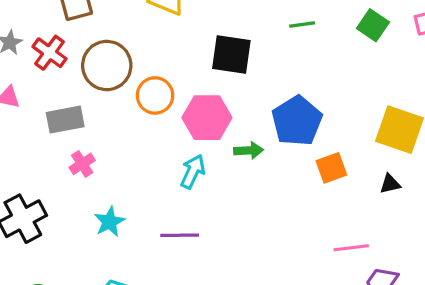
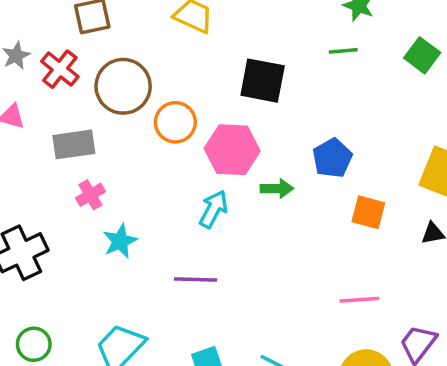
blue pentagon: (297, 121) -> (332, 158), size x0.7
orange square: (331, 168) -> (368, 212), turned 32
cyan star: (110, 222) -> (120, 241), moved
pink line: (351, 248) -> (359, 300), moved

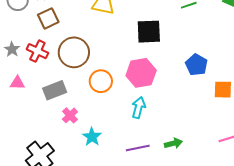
orange circle: (175, 122) -> (101, 81), moved
green arrow: (277, 189) -> (173, 143), moved

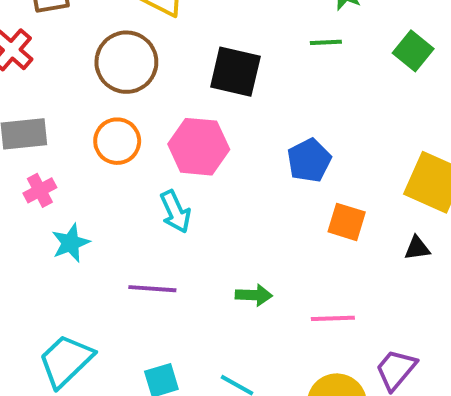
brown circle: (74, 52) -> (126, 62), moved
cyan arrow: (139, 108) -> (175, 212), turned 125
green arrow: (173, 143) -> (254, 295), moved

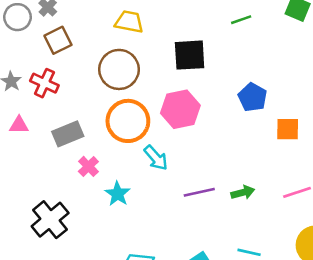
orange circle: (117, 141) -> (128, 121), size x1.4
cyan arrow: (175, 212) -> (156, 158), moved
purple line: (152, 289) -> (199, 192), moved

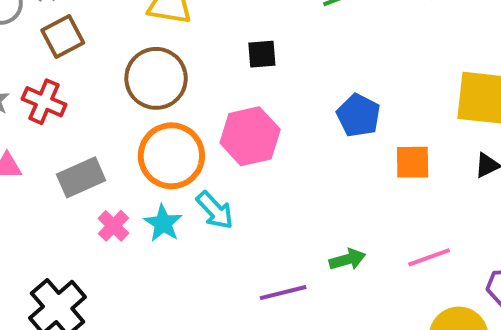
black square: (190, 55) -> (262, 54), size x0.6
purple line: (199, 192) -> (283, 293), moved
cyan star: (118, 194) -> (163, 223), moved

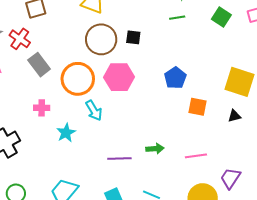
brown circle: (156, 78) -> (101, 39), moved
gray rectangle: (81, 177) -> (39, 65), moved, turned 65
cyan star: (163, 223) -> (66, 133), moved
pink cross: (113, 226) -> (42, 108), turned 35

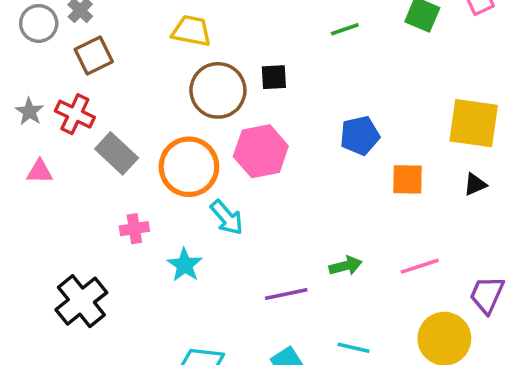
blue pentagon: (175, 78) -> (360, 136), turned 30

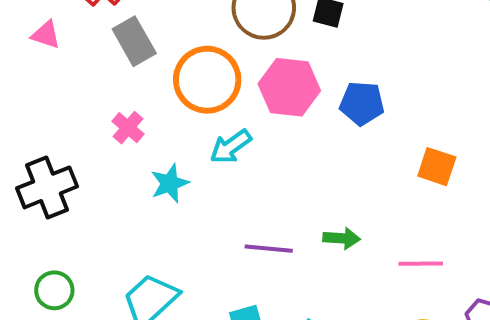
blue pentagon: (360, 136) -> (362, 103), moved
cyan arrow: (227, 217) -> (231, 147), turned 78
pink cross: (134, 229) -> (128, 128), turned 32

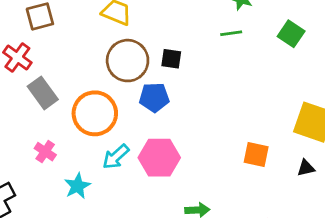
pink hexagon: (289, 87) -> (159, 158), moved
blue pentagon: (362, 103) -> (154, 97), moved

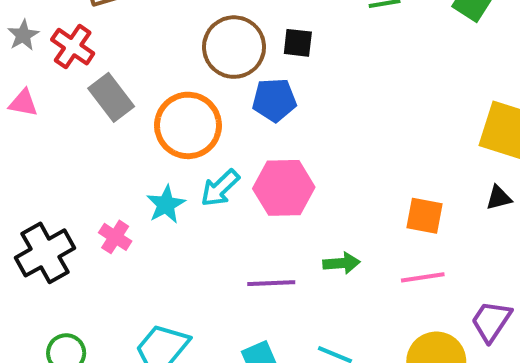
pink cross: (45, 152) -> (115, 237), moved
orange square: (256, 155) -> (424, 216), moved
cyan star: (77, 186) -> (166, 204), moved

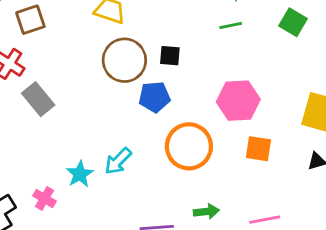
orange circle: (188, 125) -> (189, 146), moved
pink hexagon: (284, 188) -> (238, 101), moved
orange square: (424, 216) -> (258, 149), moved

